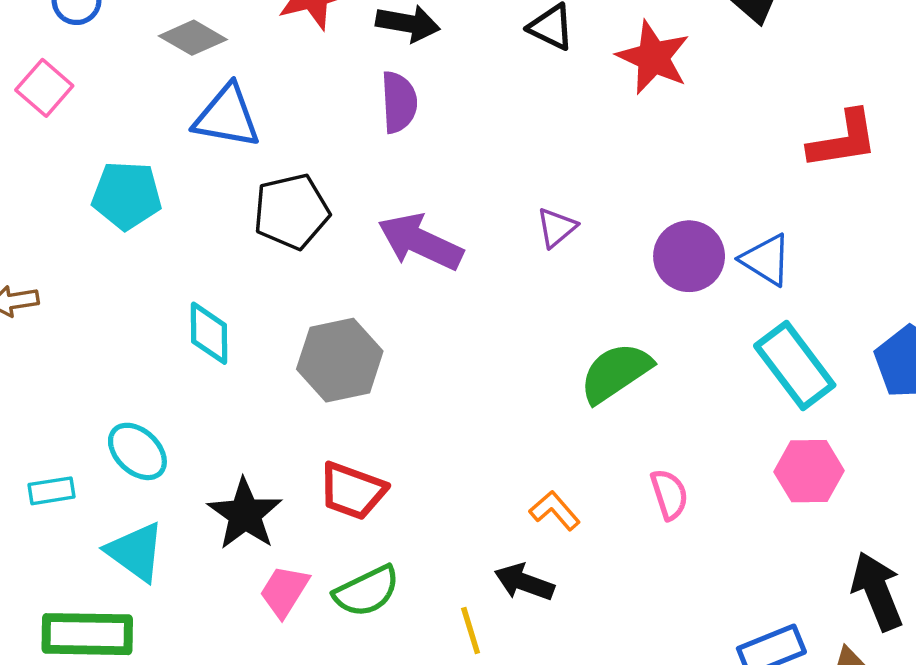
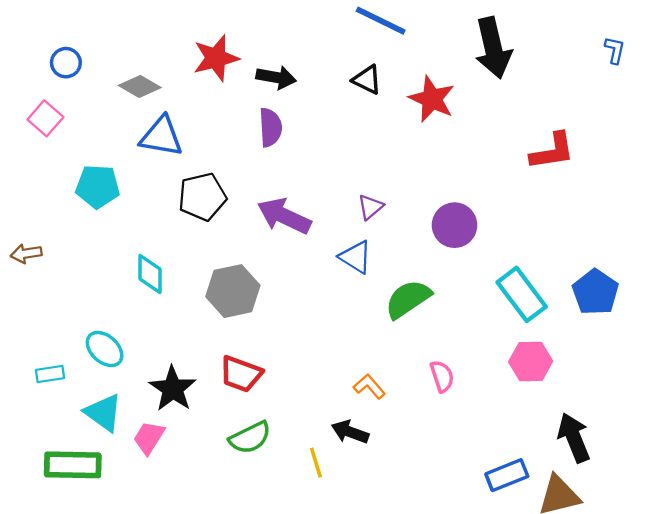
blue triangle: (766, 260) -> (356, 257), moved
pink trapezoid: (284, 591) -> (149, 438), moved

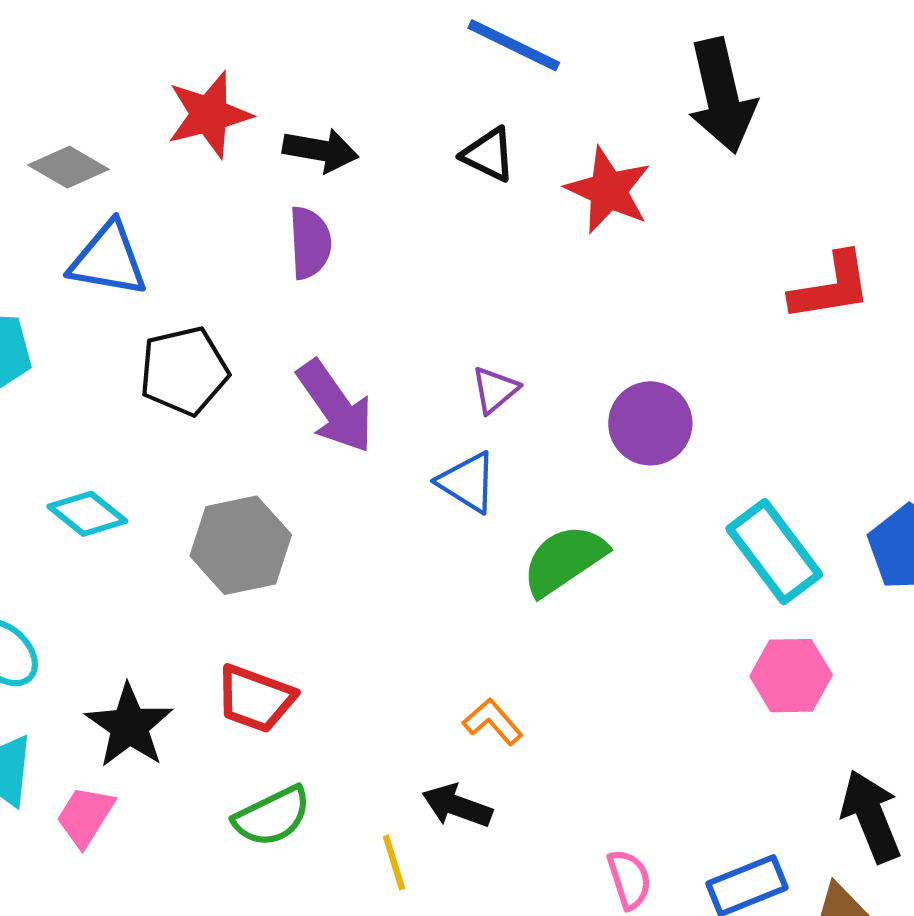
purple arrow: (284, 216) -> (335, 407), turned -150
cyan diamond: (150, 274) -> (87, 514), turned -51
pink semicircle: (442, 376) -> (629, 879), moved

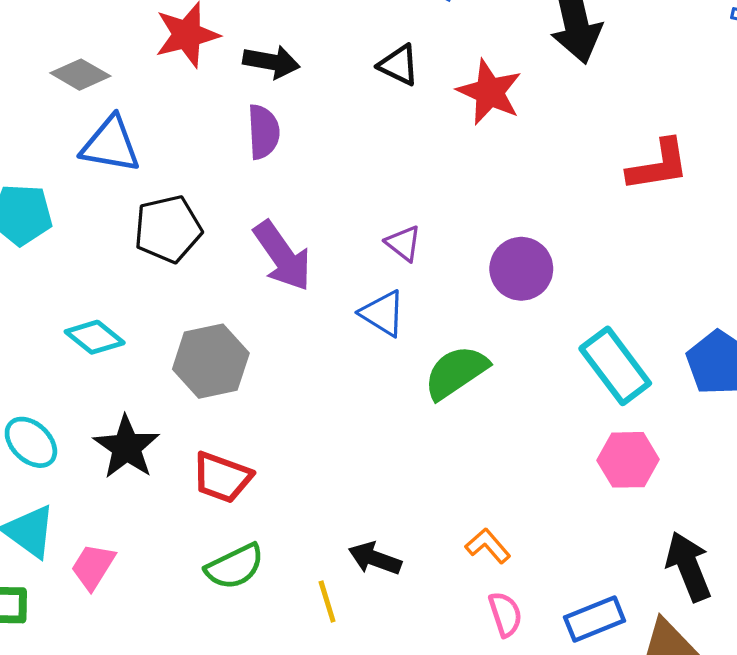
purple triangle: (495, 390) -> (403, 243), turned -42
orange L-shape: (493, 722) -> (488, 546), moved
black star: (129, 726) -> (126, 447), moved

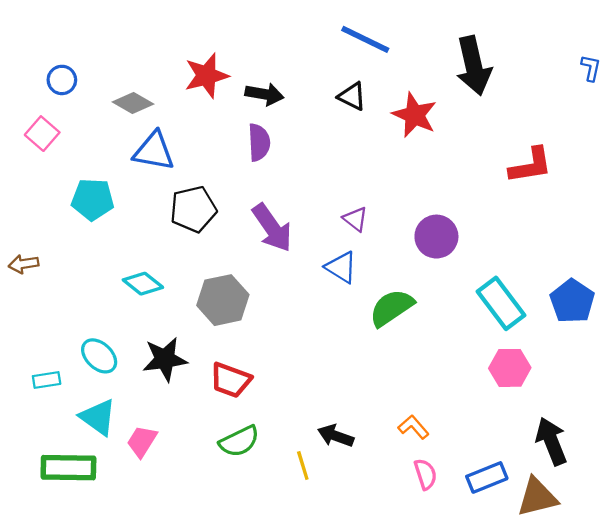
black star: (126, 447) -> (165, 359), turned 30

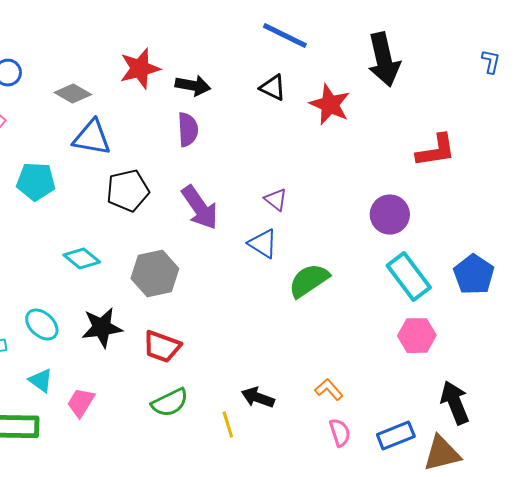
purple circle: (436, 237) -> (390, 215), moved
cyan triangle: (98, 417) -> (41, 381), size x0.7

